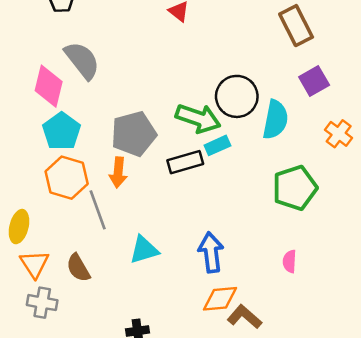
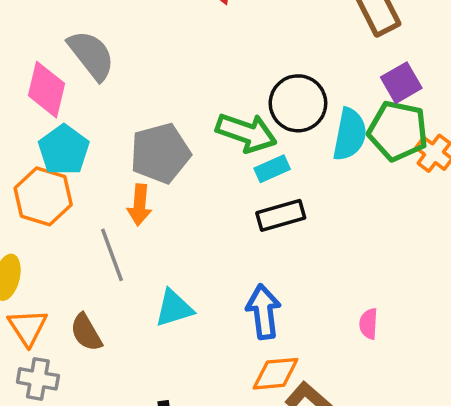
black rectangle: (185, 162) -> (281, 215), moved
orange hexagon: (67, 178) -> (43, 196), moved
green pentagon: (295, 188) -> (398, 131), moved, turned 30

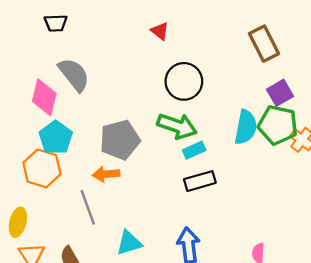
black circle: (298, 103) -> (184, 81), moved
orange arrow: (140, 205) -> (106, 174), turned 80

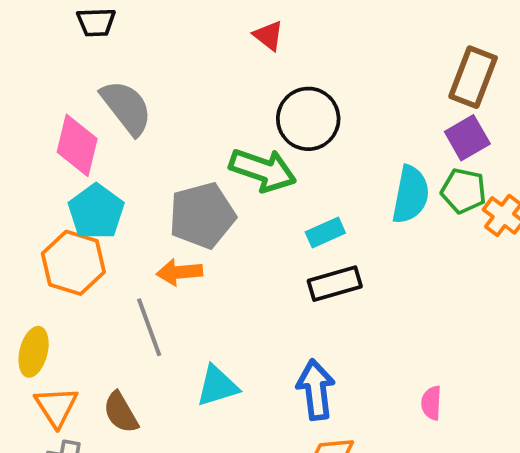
brown rectangle: (264, 44) -> (473, 77), moved, turned 48
green pentagon: (278, 125) -> (464, 191), size x0.7
green arrow: (177, 126) -> (263, 170), moved

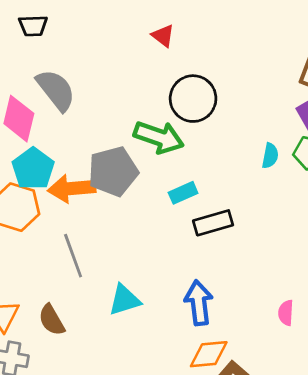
cyan semicircle: (411, 195) -> (270, 156), size x0.6
cyan rectangle: (325, 232) -> (183, 193), moved
orange arrow: (179, 272) -> (72, 189), moved, size x1.4

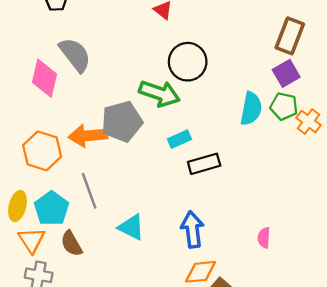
cyan semicircle: (270, 156) -> (251, 109), size x1.6
cyan pentagon: (33, 169) -> (52, 208), moved
cyan triangle: (124, 300) -> (131, 227), turned 44

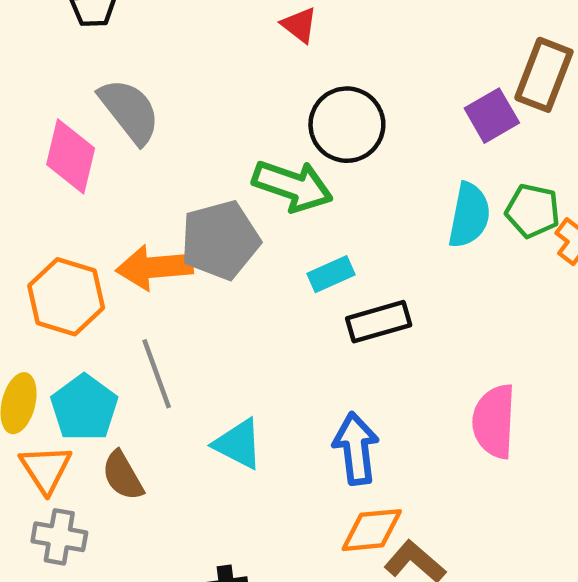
purple square: (286, 73) -> (492, 116), moved
pink semicircle: (264, 238) -> (494, 421), moved, size x1.8

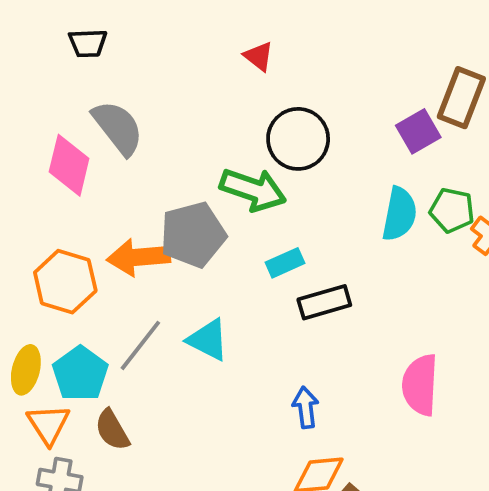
gray line: (157, 374) -> (140, 345), turned 58
cyan triangle: (238, 444) -> (208, 340), moved
blue arrow: (356, 448) -> (306, 407), size x0.7

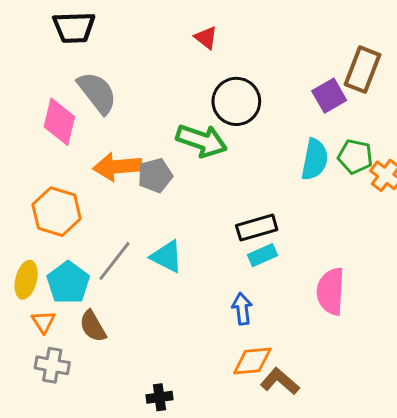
black trapezoid: (88, 43) -> (74, 27), size x1.4
gray pentagon: (193, 235) -> (155, 175), size x0.7
orange arrow: (138, 257) -> (117, 167), moved
cyan rectangle: (285, 263) -> (262, 255), moved
orange triangle: (48, 424) -> (43, 322), size x0.7

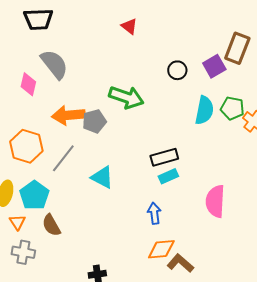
black circle: (236, 101) -> (177, 70), moved, size x0.6
pink diamond: (59, 122) -> (28, 84), size x0.7
gray line: (115, 261) -> (63, 158), moved

